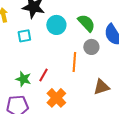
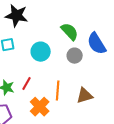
cyan circle: (56, 25) -> (41, 52), moved
orange line: (74, 62) -> (58, 91), moved

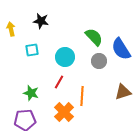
black star: (17, 16) -> (41, 21), size x0.7
red line: (27, 84) -> (59, 82), moved
brown triangle: (85, 96) -> (123, 92), moved

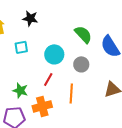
gray circle: (99, 61) -> (81, 64), moved
orange cross: (64, 112) -> (42, 106), moved, turned 30

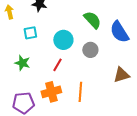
green star: (20, 90) -> (22, 63), moved
orange line: (71, 93) -> (80, 92), moved

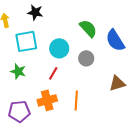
cyan square: (30, 33) -> (26, 41), size x1.6

